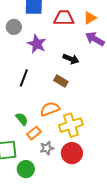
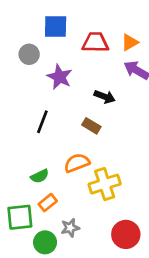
green semicircle: (22, 119) -> (40, 176), turned 104
orange rectangle: (34, 133) -> (48, 203), moved
gray star: (47, 148) -> (70, 228), moved
red circle: (72, 153) -> (126, 234), moved

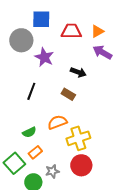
gray circle: (29, 54) -> (21, 40), size x1.5
green square: (20, 217) -> (14, 163), turned -35
red circle: (126, 234) -> (81, 165), moved

